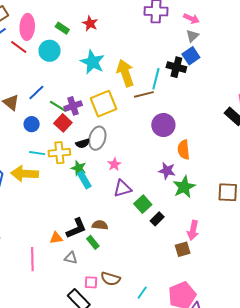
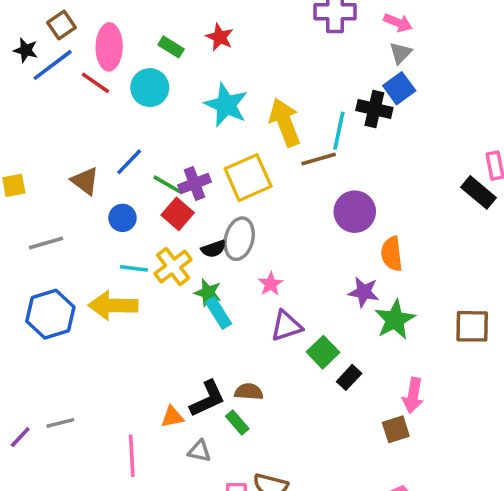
yellow cross: (59, 153) -> (173, 267), turned -30

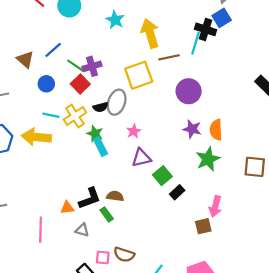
cyan star: (226, 105) -> (115, 20), size x0.7
cyan line: (339, 131) -> (196, 43), moved
yellow square: (248, 178) -> (139, 75), moved
orange semicircle: (392, 254) -> (216, 130), moved
purple star: (364, 292) -> (192, 129), moved

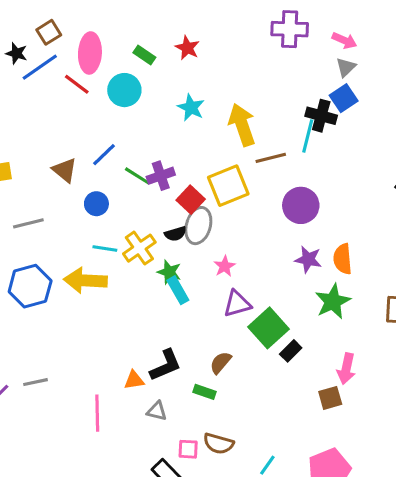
red square: (80, 84) -> (191, 200), moved
green square: (162, 176) -> (269, 328), size x1.4
brown semicircle: (115, 196) -> (221, 363), moved, turned -56
green rectangle: (107, 214) -> (204, 392), moved, turned -32

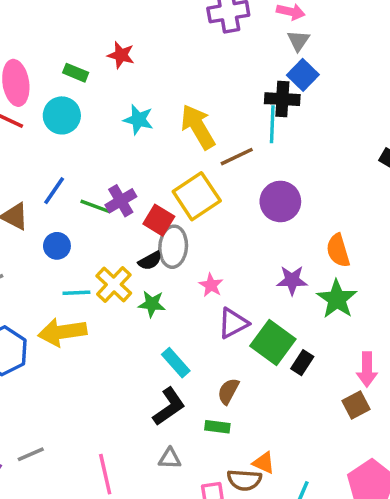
purple star: (308, 259) -> (292, 280), moved
cyan rectangle: (178, 290) -> (176, 363), moved
orange triangle: (134, 380) -> (264, 463), moved, turned 45

